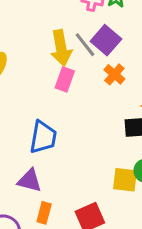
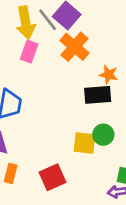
orange cross: (114, 74) -> (75, 47), size x1.5

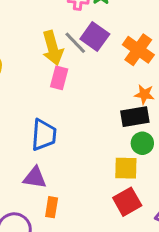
orange cross: (75, 47) -> (138, 50), moved
green circle: (103, 135) -> (142, 143), moved
red square: (52, 177) -> (127, 202), moved

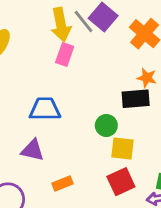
blue trapezoid: (44, 135) -> (45, 109), turned -100
green circle: (142, 143) -> (106, 126), moved
orange rectangle: (52, 207) -> (62, 184), moved, turned 54

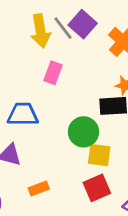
pink rectangle: (65, 54) -> (53, 73), moved
green circle: (106, 126) -> (84, 132), size x1.4

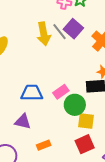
pink rectangle: (53, 73) -> (61, 92), moved, turned 35

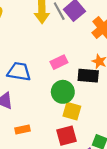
pink rectangle: (61, 92) -> (59, 62), moved

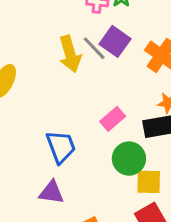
blue trapezoid: (19, 72) -> (61, 147), turned 75

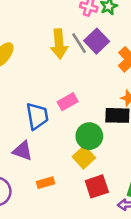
pink rectangle: (113, 119) -> (68, 102), moved
yellow square: (149, 182) -> (84, 157), moved, turned 35

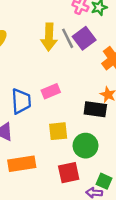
green circle: (89, 136) -> (85, 146), moved
yellow square: (84, 157) -> (58, 131), moved, turned 30
orange rectangle: (46, 183) -> (22, 164), size x1.6

